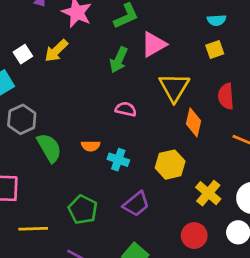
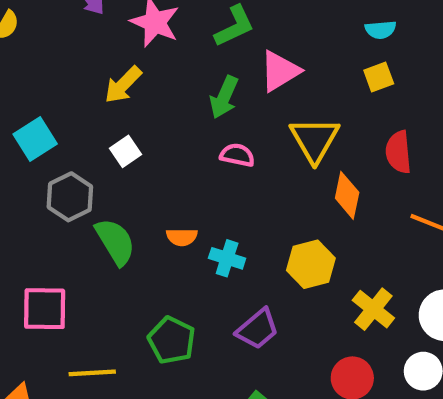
white square: (23, 54) -> (125, 151), moved
pink semicircle: (126, 109) -> (237, 155), moved

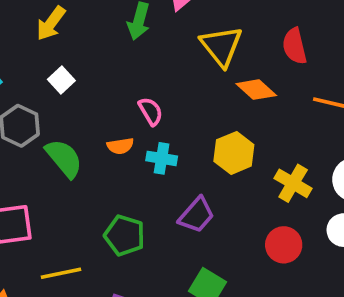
pink semicircle: (237, 155) -> (151, 111), moved, turned 56
orange diamond: (347, 195) -> (256, 90), turned -51

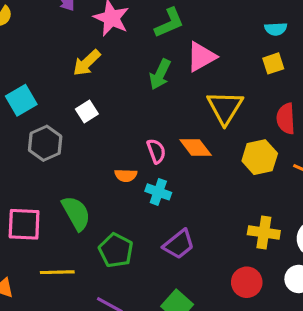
orange diamond: (256, 90) -> (196, 147), moved
yellow hexagon: (234, 153) -> (260, 157), moved
green semicircle: (64, 158) -> (76, 213), moved
yellow cross: (293, 183) -> (264, 233), turned -32

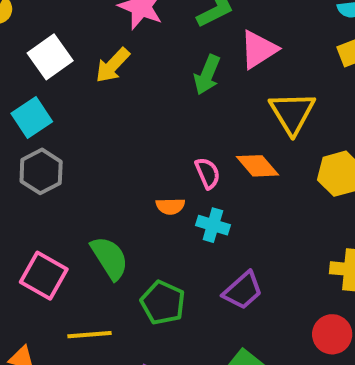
white square: (87, 112) -> (50, 57), moved, size x1.5
gray hexagon: (45, 143) -> (41, 171), moved
pink square: (24, 224) -> (44, 276), turned 30

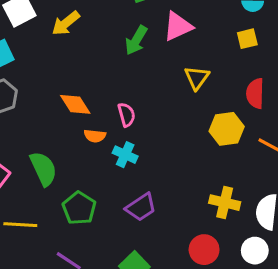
yellow triangle: (292, 113) -> (197, 78), size x0.7
orange diamond: (258, 166) -> (75, 104), moved

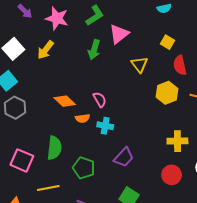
yellow square: (247, 39) -> (168, 42), moved, turned -32
green semicircle: (43, 169) -> (54, 148), turned 45

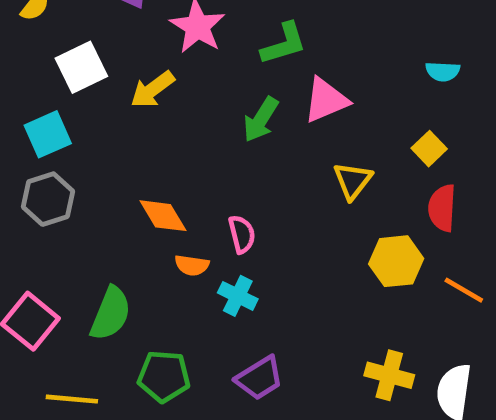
green pentagon: (84, 168) -> (164, 376), turned -30

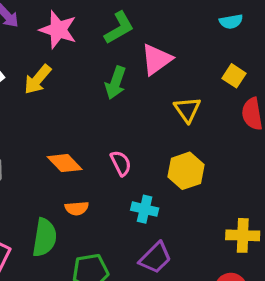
yellow hexagon: (396, 261) -> (186, 171), moved
orange semicircle: (192, 265) -> (77, 208), moved
cyan cross: (238, 296) -> (145, 209), moved

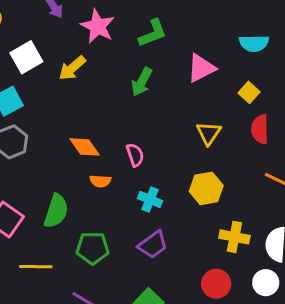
cyan semicircle: (231, 21) -> (254, 43), size x1.4
pink triangle: (157, 59) -> (201, 68), moved
yellow triangle: (187, 110) -> (209, 133), moved
yellow hexagon: (186, 171) -> (206, 188), moved
orange semicircle: (77, 208) -> (100, 181), moved

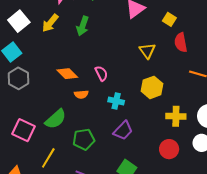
green arrow: (142, 82) -> (83, 26), moved
green semicircle: (56, 211) -> (56, 119), turned 40
yellow line: (36, 267) -> (48, 158), turned -50

